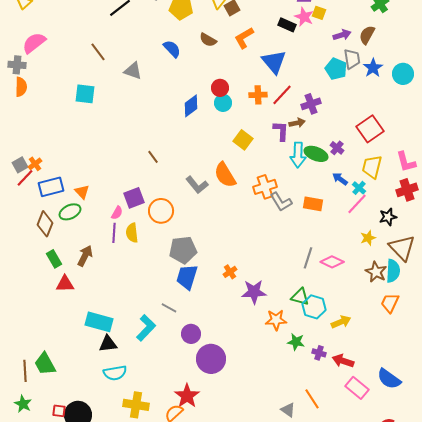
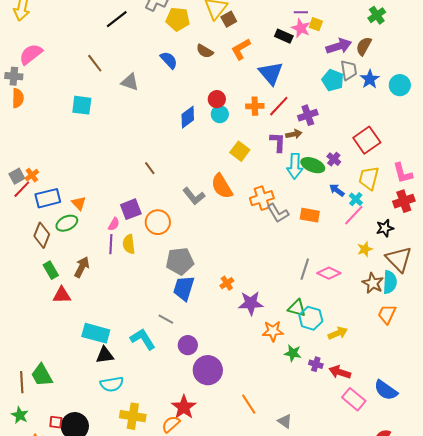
purple arrow: (342, 35) -> (339, 46), size x1.4
cyan L-shape: (146, 328) -> (143, 339), turned -76
orange line: (312, 399) -> (249, 404), moved

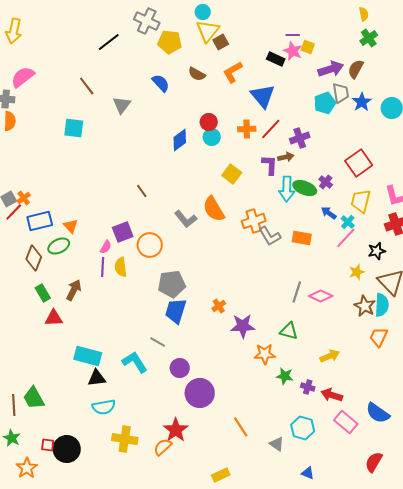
cyan pentagon: (333, 80) -> (325, 103), turned 30
gray triangle: (130, 82) -> (122, 105), turned 48
cyan hexagon: (311, 318) -> (303, 428), moved

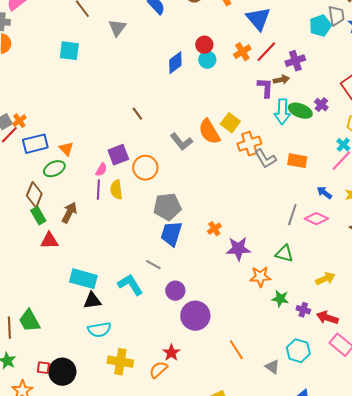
orange cross: (247, 129) -> (242, 52), turned -30
yellow square: (232, 174) -> (230, 123), moved
blue arrow: (329, 213) -> (324, 193), moved
brown diamond: (34, 258) -> (34, 195), moved
red star: (176, 430) -> (171, 353), size x0.7

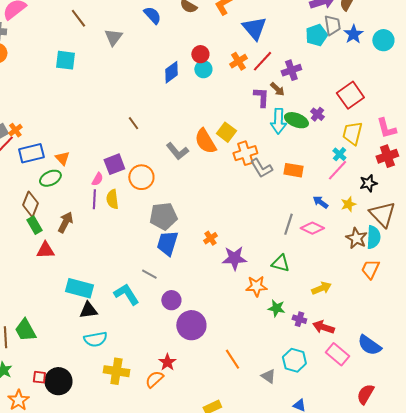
brown arrow: (281, 80) -> (277, 89), turned 56

